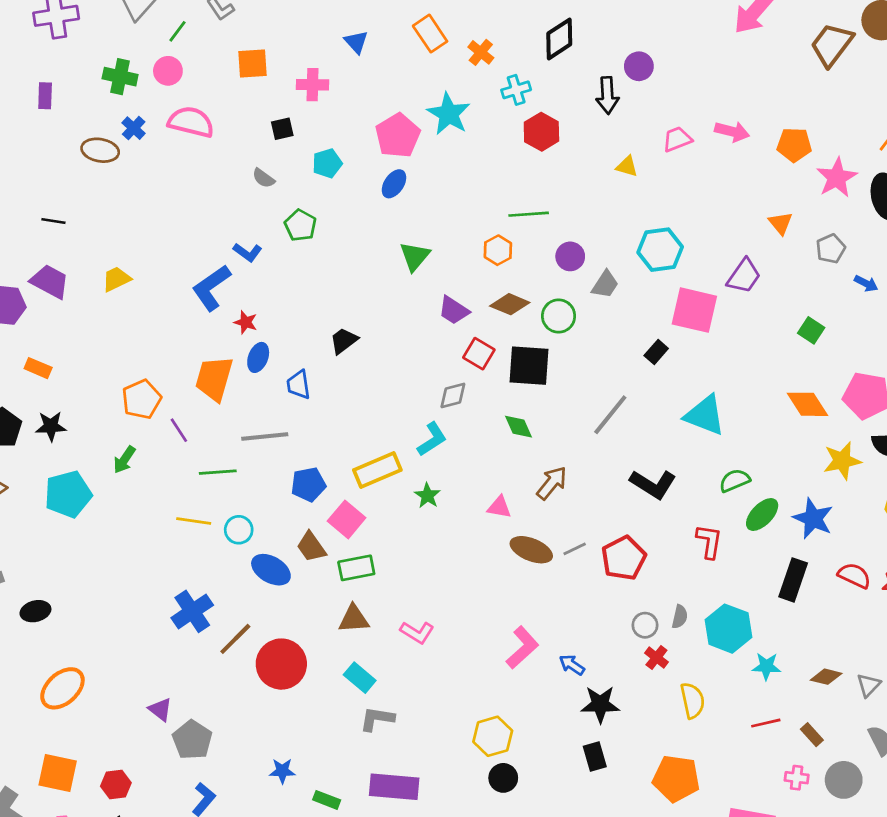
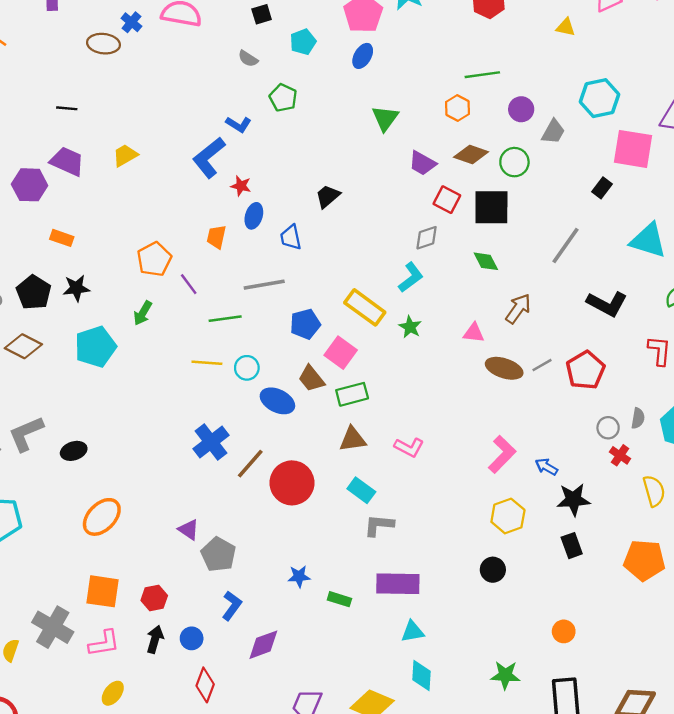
orange trapezoid: (214, 378) -> (216, 237), size x0.6
yellow rectangle: (377, 470) -> (365, 307), turned 63
yellow hexagon: (493, 736) -> (508, 516), moved

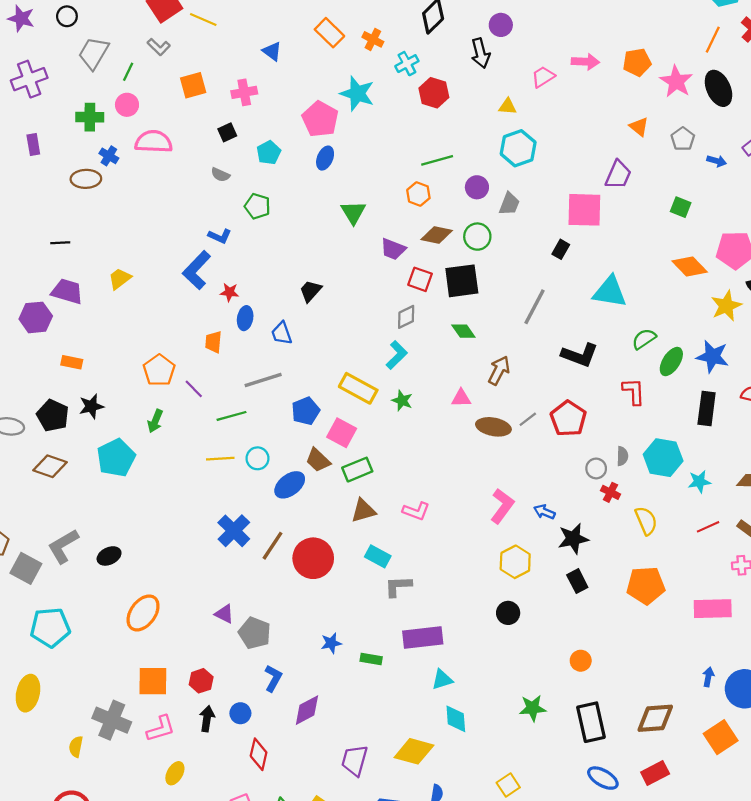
cyan hexagon: (599, 98) -> (518, 148), moved
blue ellipse: (277, 401) -> (290, 485), turned -56

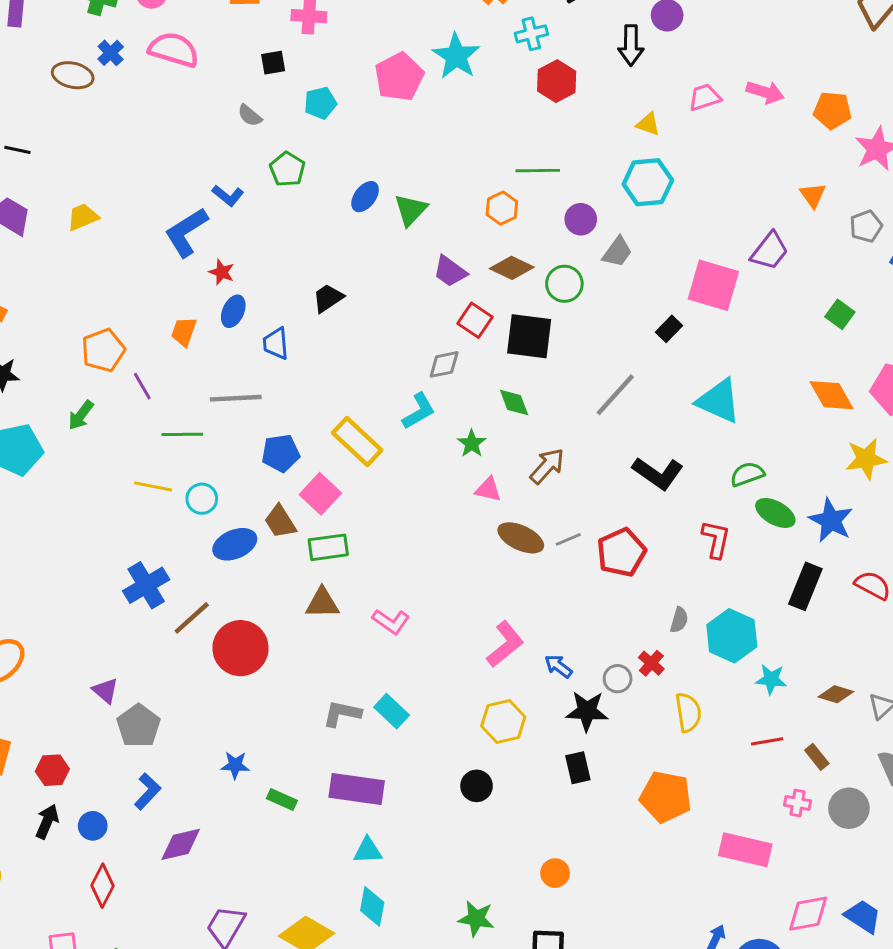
blue ellipse: (325, 158) -> (365, 197), moved
green ellipse: (671, 361) -> (775, 513), turned 72
green star: (402, 401) -> (472, 443), moved
gray circle: (596, 468) -> (618, 679), moved
cyan rectangle: (378, 556) -> (392, 711), moved

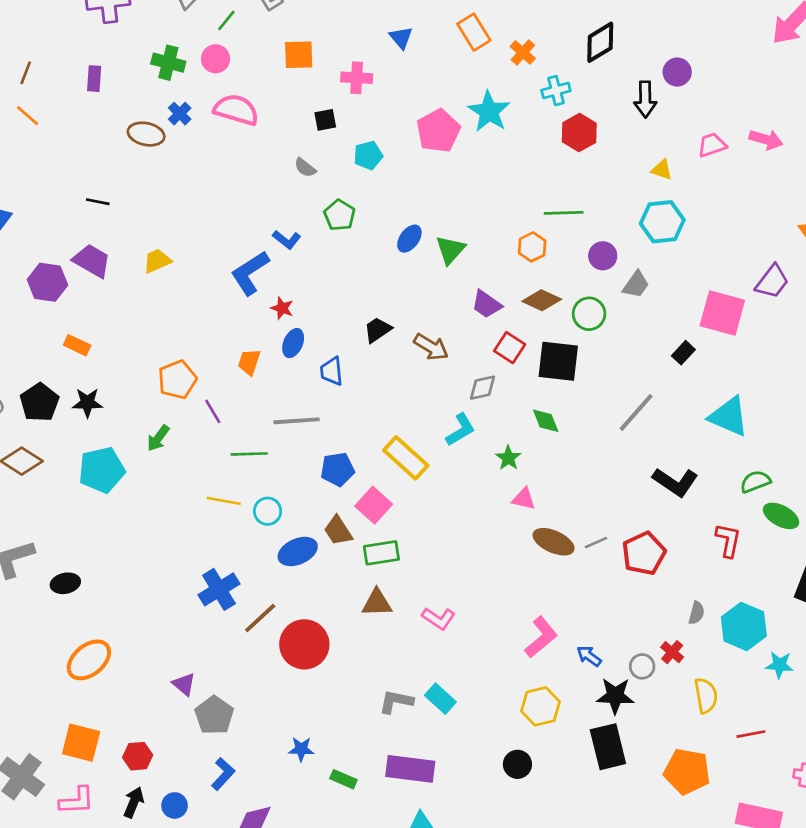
brown arrow: (547, 466) -> (431, 347), moved, turned 80
red line: (767, 741) -> (751, 734), moved
black rectangle: (578, 768) -> (608, 747), size x1.6

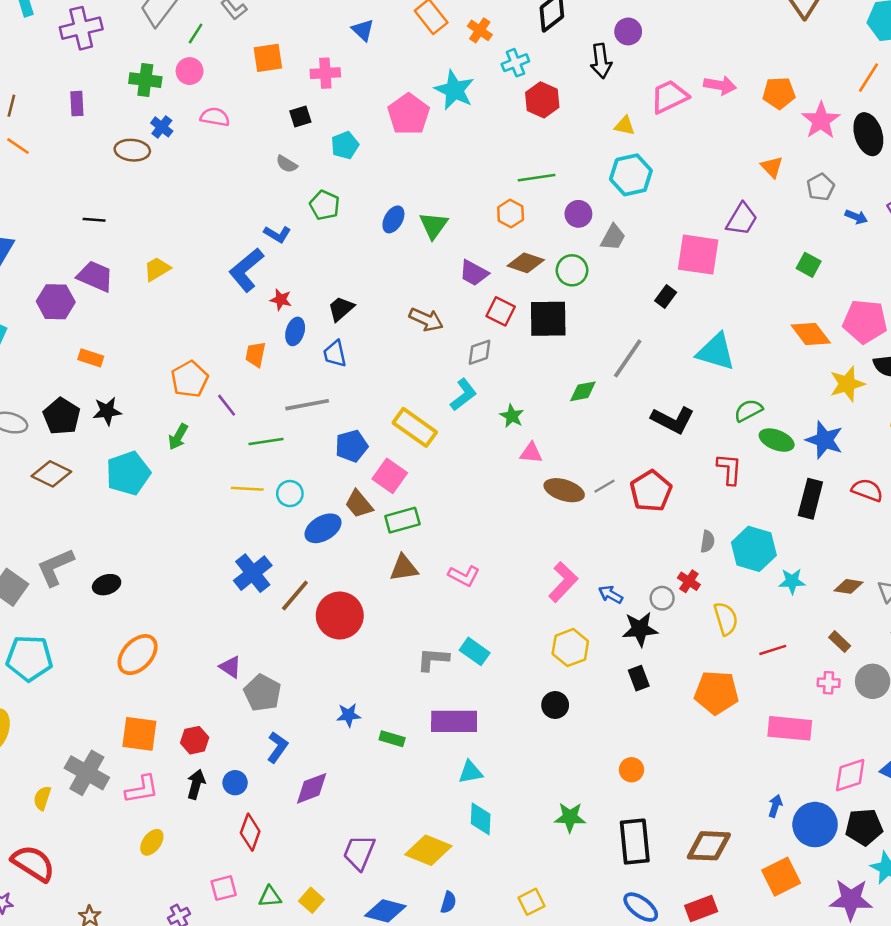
pink semicircle: (236, 110) -> (215, 117), size x0.7
pink trapezoid: (712, 145) -> (669, 97), size x1.4
black trapezoid: (378, 330) -> (341, 309), moved
green diamond: (546, 421) -> (583, 391), moved, turned -72
black rectangle: (608, 747) -> (639, 678), size x0.6

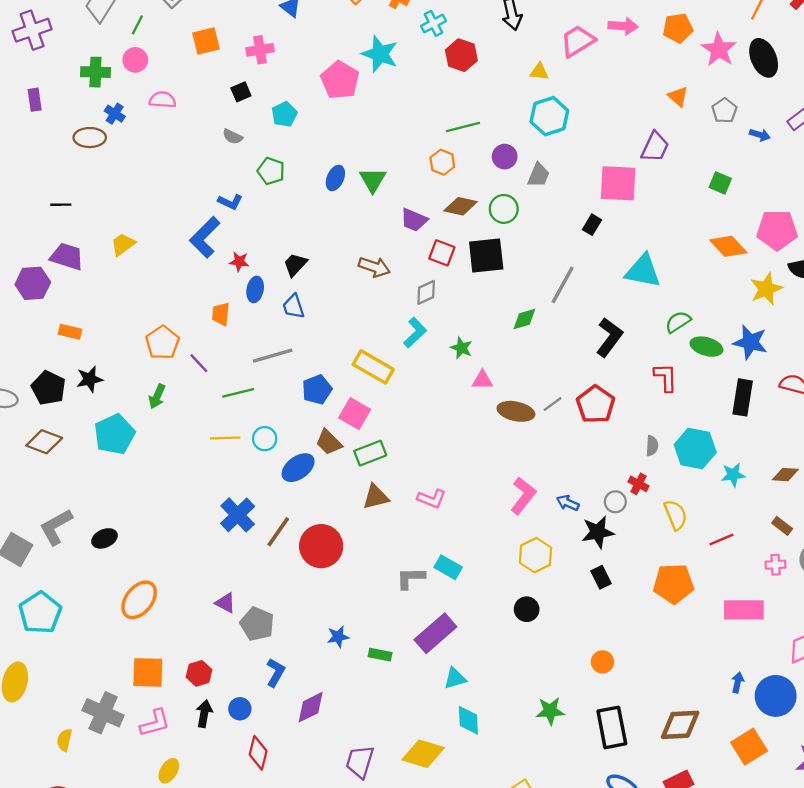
black L-shape: (673, 420) -> (609, 337), turned -75
cyan pentagon: (29, 658) -> (40, 613), turned -30
purple rectangle: (454, 721) -> (435, 633), turned -36

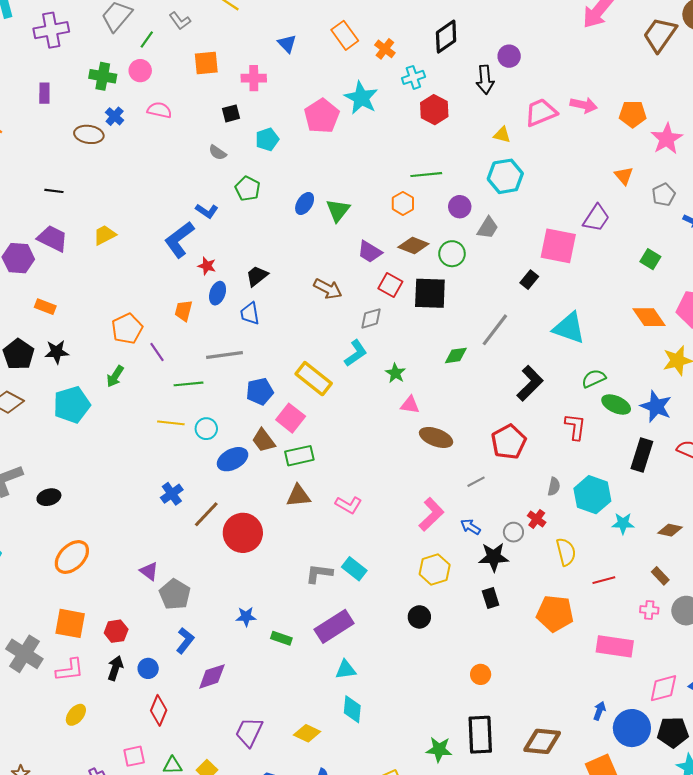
gray line: (553, 404) -> (476, 482), moved
blue cross: (238, 515) -> (172, 494), size x0.7
green star: (550, 711) -> (439, 749), moved
yellow diamond: (423, 754) -> (307, 733), size x0.7

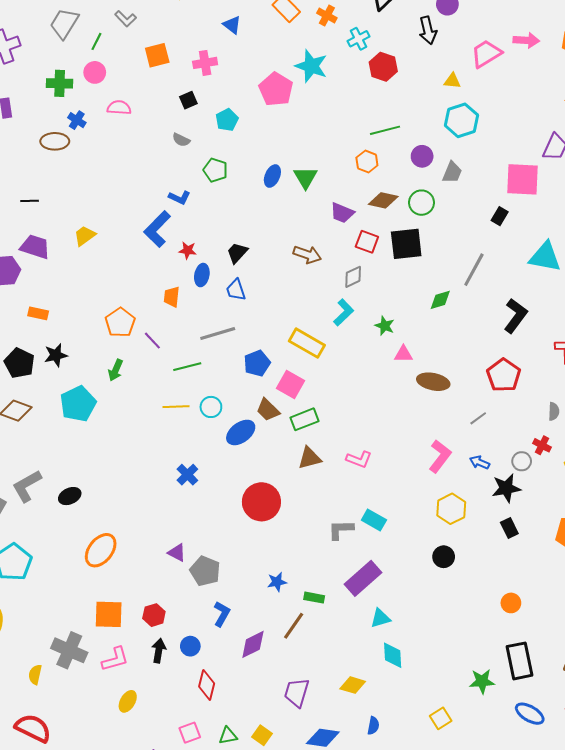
brown line: (206, 514) -> (294, 626), moved

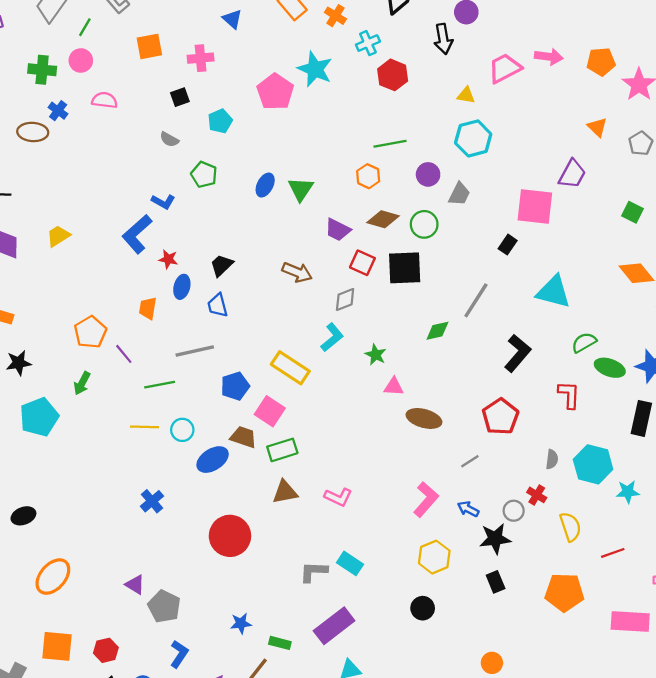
brown trapezoid: (268, 410) -> (243, 437), turned 150

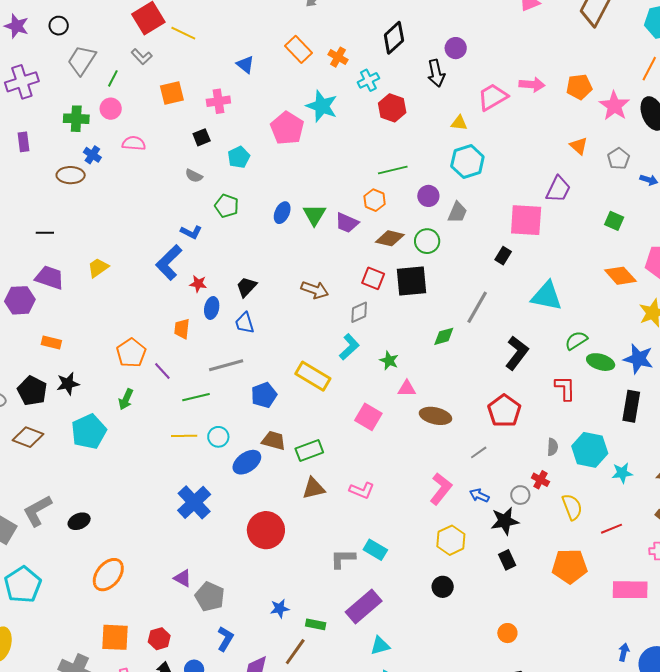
purple trapezoid: (338, 230) -> (347, 223), moved
pink square: (270, 411) -> (368, 417), moved
blue cross: (152, 501) -> (194, 502), size x1.6

